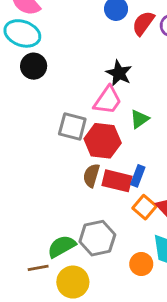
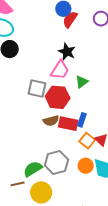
red semicircle: (143, 23) -> (70, 19), moved
brown semicircle: (91, 175) -> (51, 121), turned -119
orange circle: (141, 264) -> (86, 166), moved

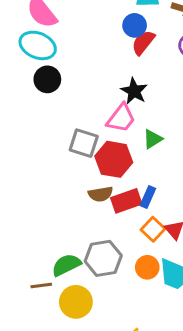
red rectangle: (68, 124) -> (126, 201), turned -36

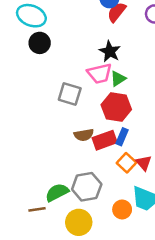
pink trapezoid: (121, 118) -> (100, 73), turned 40
green triangle: (153, 139) -> (118, 79), moved
red hexagon: (114, 159) -> (116, 107), moved
orange circle: (147, 267) -> (122, 209), moved
yellow circle: (76, 302) -> (79, 222), moved

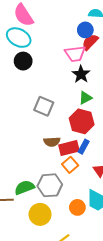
pink trapezoid: (100, 73) -> (75, 54), moved
orange square: (127, 163) -> (70, 165), moved

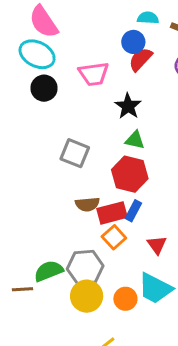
pink trapezoid: (75, 54) -> (94, 74), moved
green triangle: (85, 98) -> (135, 140), turned 40
yellow circle: (40, 214) -> (87, 296), moved

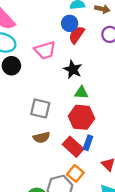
brown semicircle: (87, 204) -> (41, 137), moved
red rectangle: (112, 213) -> (73, 147), turned 66
orange square: (114, 237) -> (75, 173), moved

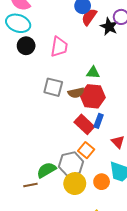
pink trapezoid: (45, 50) -> (59, 47), moved, turned -65
black star: (73, 69) -> (109, 27), moved
brown semicircle: (41, 137) -> (76, 93), moved

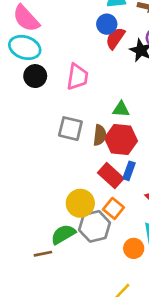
brown semicircle: (76, 93) -> (100, 135), turned -70
yellow circle: (75, 184) -> (80, 203), moved

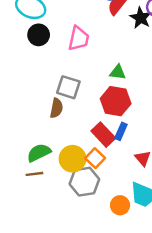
brown semicircle: (100, 135) -> (56, 108), moved
orange square: (114, 208) -> (95, 158), moved
green semicircle: (63, 234) -> (39, 153), moved
brown line: (43, 254) -> (34, 174), moved

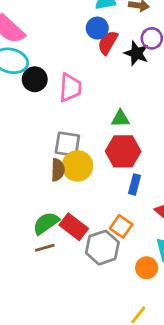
black circle: (39, 35) -> (35, 79), moved
red rectangle: (103, 135) -> (74, 227), moved
orange square: (95, 158) -> (121, 226), moved
yellow circle: (73, 159) -> (77, 166), moved

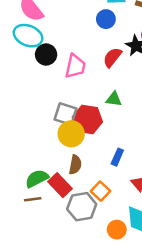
red semicircle: (108, 43) -> (112, 57), moved
red hexagon: (123, 151) -> (87, 119), moved
brown semicircle: (58, 170) -> (75, 165), moved

